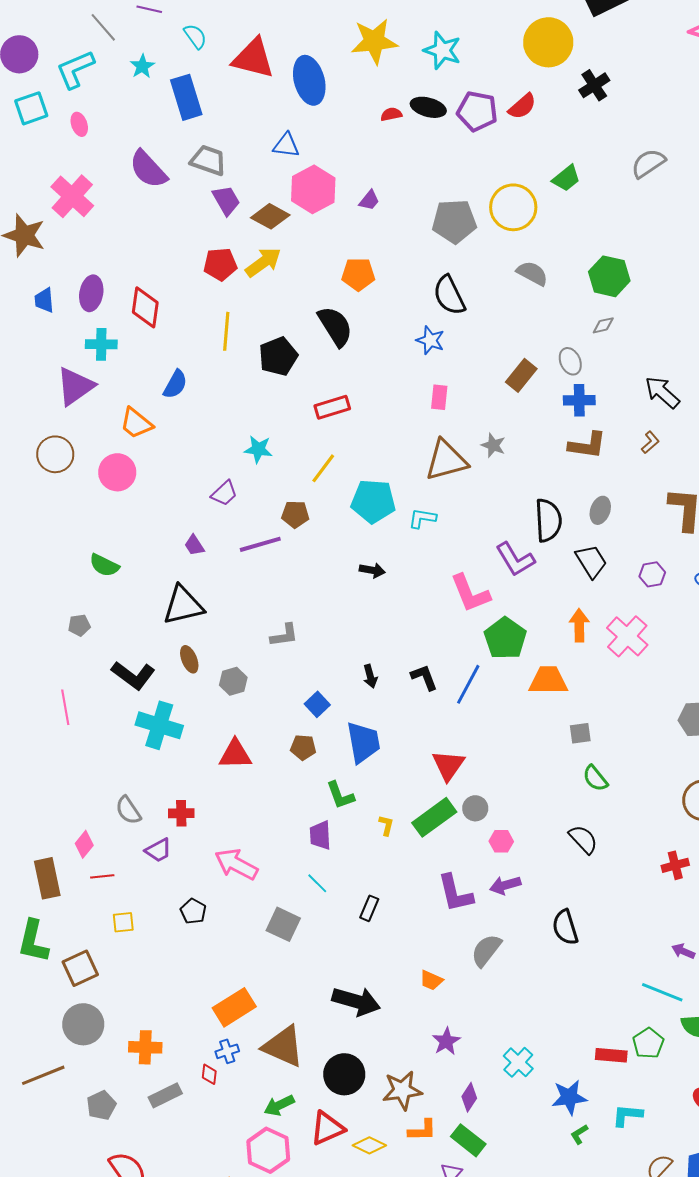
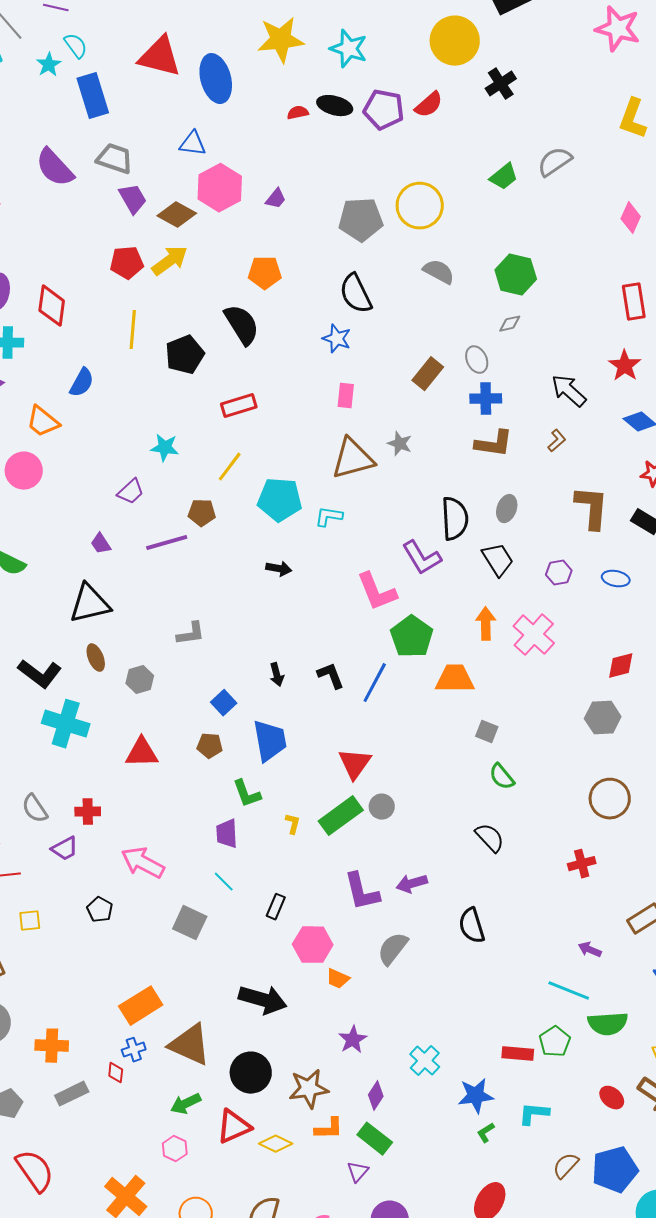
cyan semicircle: (195, 36) -> (76, 46), moved
green trapezoid: (566, 178) -> (504, 177), moved
gray square: (580, 733) -> (487, 732), turned 30
pink hexagon: (501, 841) -> (313, 945), moved, size x1.6
pink hexagon: (268, 1150) -> (175, 1149), size x0.6

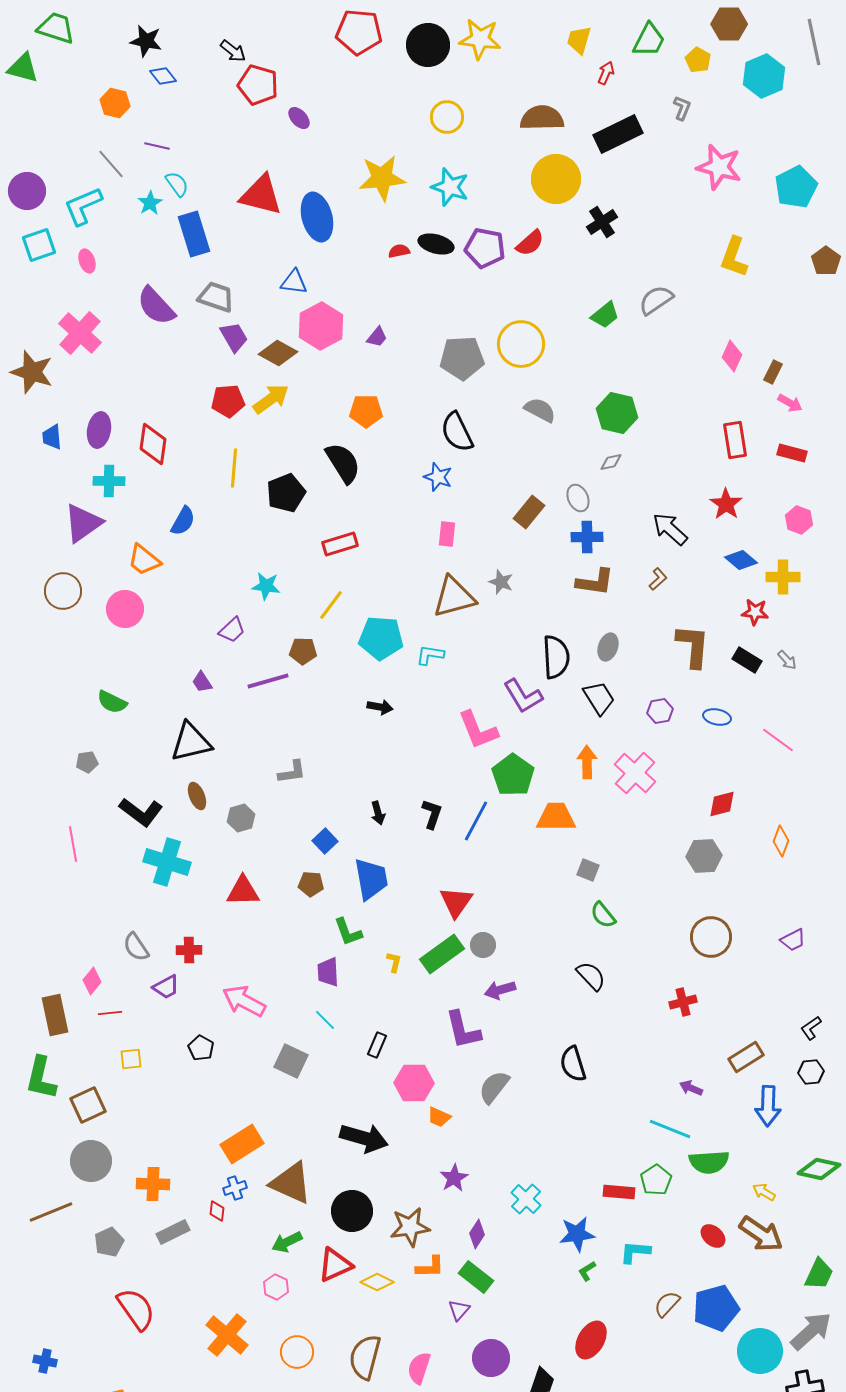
black L-shape: (331, 676) -> (432, 814), turned 40
purple arrow: (412, 884) -> (500, 990), moved

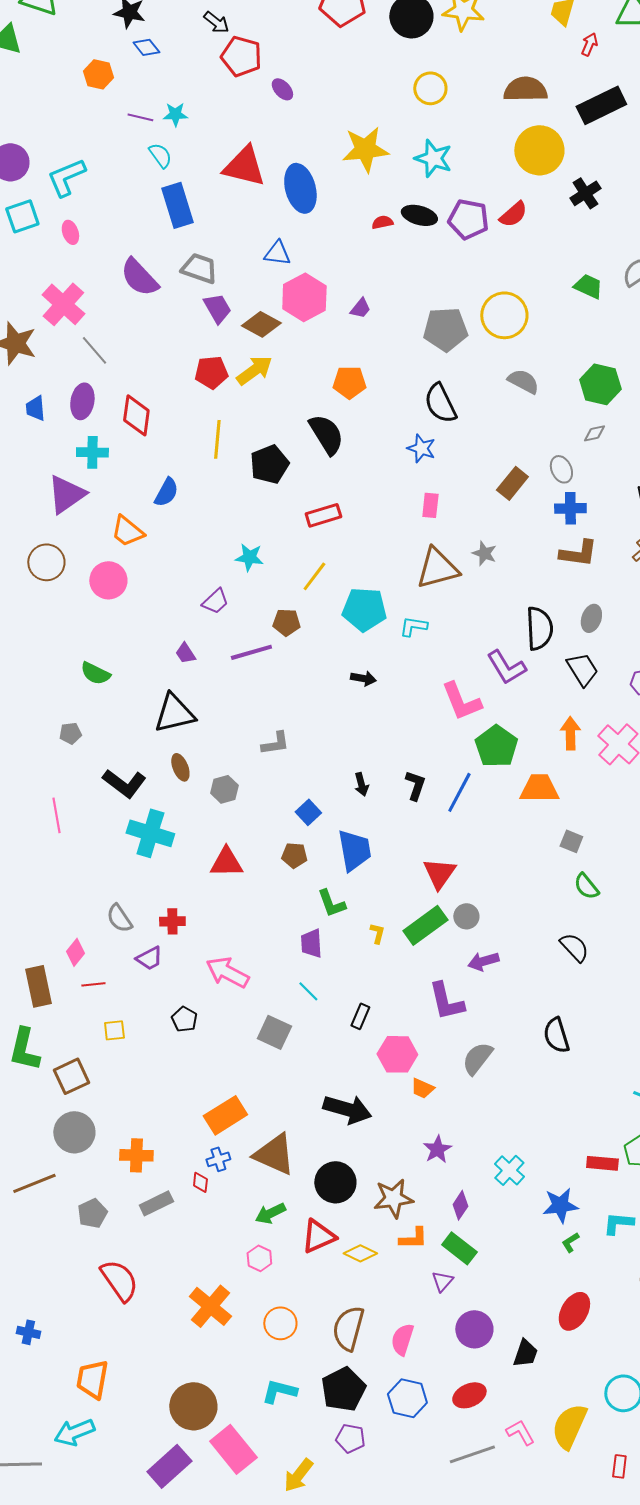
gray line: (111, 164) -> (94, 350), moved
cyan star: (150, 203) -> (175, 114), moved, turned 30
green trapezoid: (605, 315) -> (588, 286), turned -116

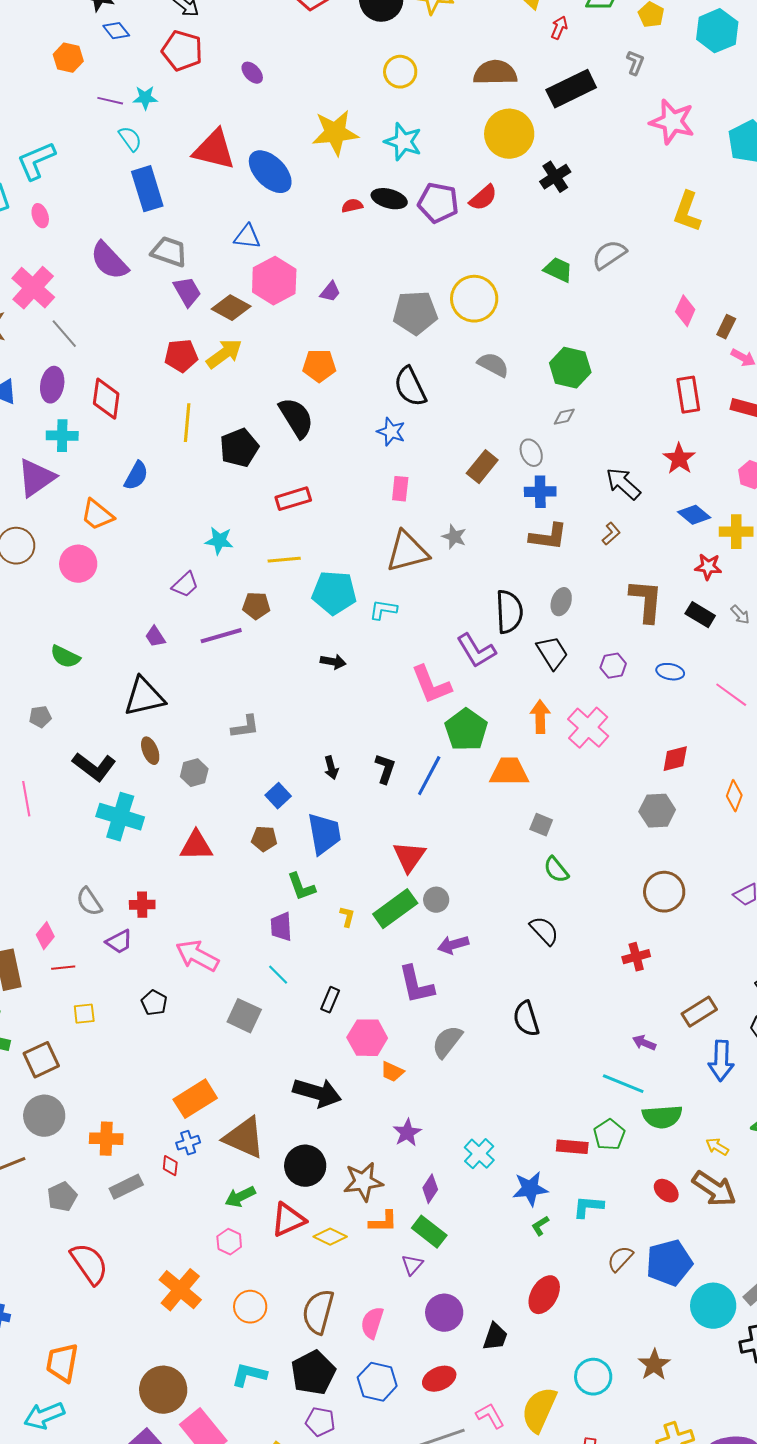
red pentagon: (241, 56) -> (182, 51), moved
blue ellipse: (300, 188) -> (270, 172), turned -30
yellow line: (314, 576) -> (284, 560), turned 48

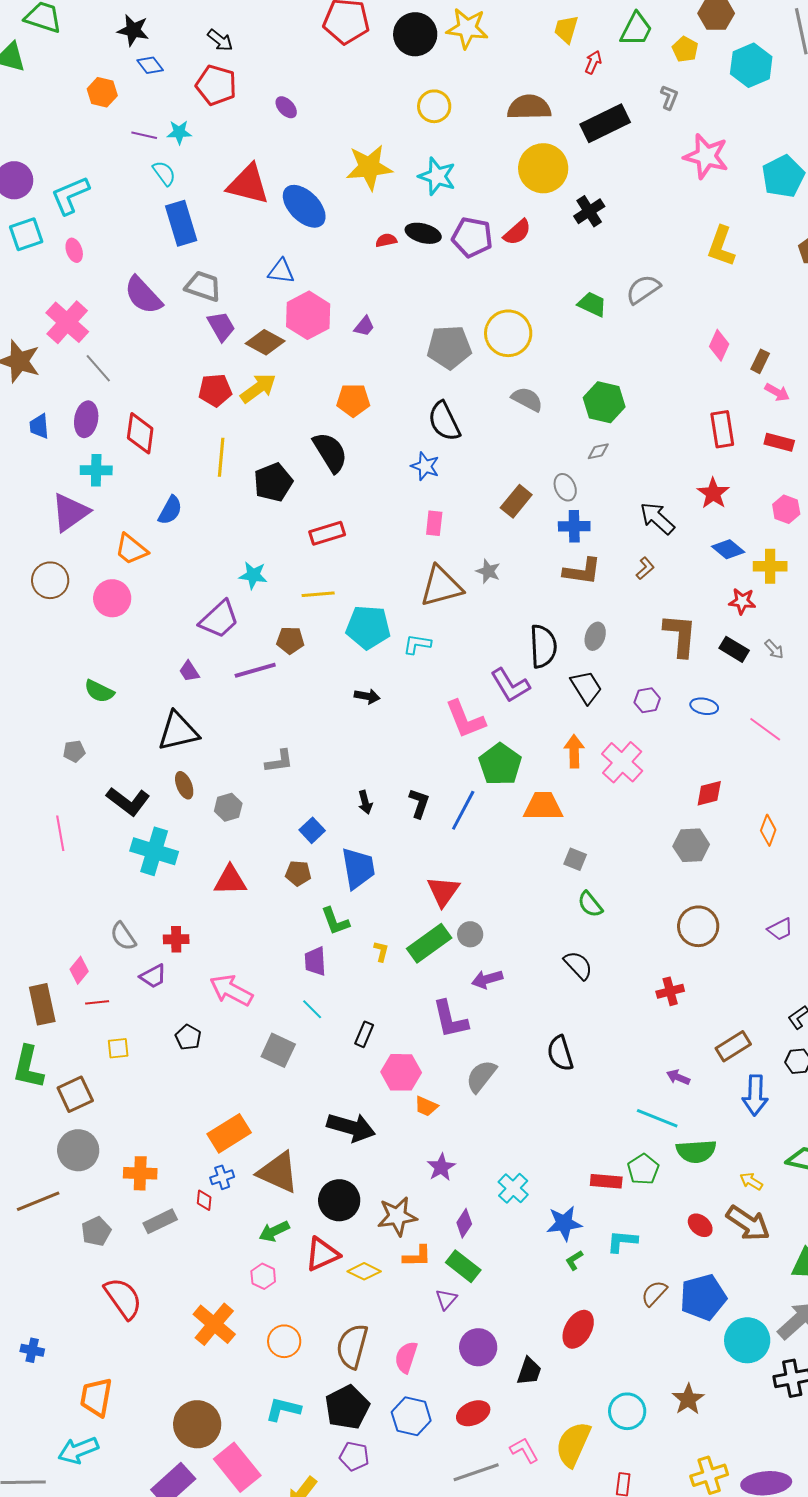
purple trapezoid: (185, 585) -> (219, 619), size x1.5

